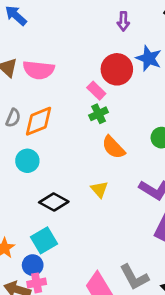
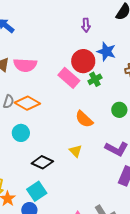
pink rectangle: (96, 91) -> (69, 78), size x1.5
green cross: (99, 114) -> (95, 79), moved
orange diamond: (39, 121) -> (27, 103), turned 55

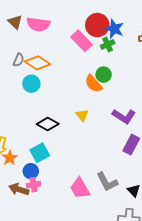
blue star: (106, 52) -> (114, 29), moved
green circle: (119, 110) -> (104, 75), moved
cyan circle: (21, 133) -> (31, 84), moved

